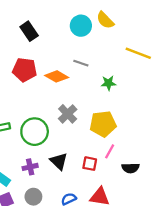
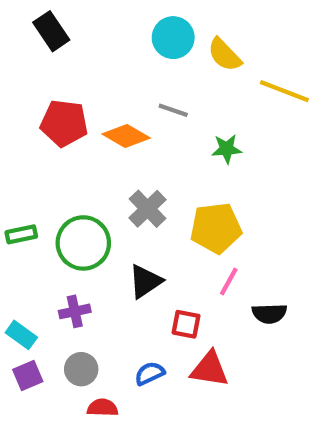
yellow semicircle: (105, 20) -> (224, 55), moved
black rectangle: (29, 31) -> (51, 31), moved
black triangle: (59, 161) -> (145, 281), moved, turned 42
red square: (90, 164) -> (186, 324), moved

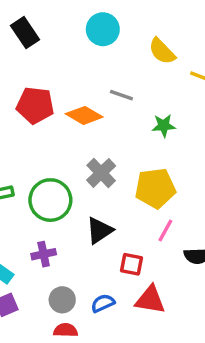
cyan circle: (173, 38) -> (103, 29), moved
gray circle: (81, 369) -> (62, 300), moved

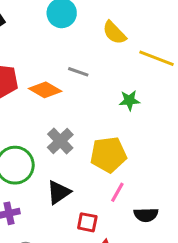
green star: (164, 126) -> (129, 100), moved

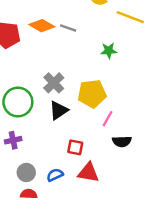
orange diamond: (45, 90) -> (42, 26), moved
black triangle: (59, 192) -> (59, 110), moved
pink line: (117, 192) -> (108, 119), moved

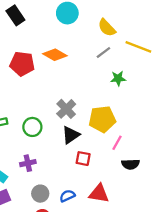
gray line: (68, 28) -> (103, 53), moved, turned -56
green circle: (18, 102) -> (32, 127), size x0.7
red square: (75, 147) -> (83, 159), moved

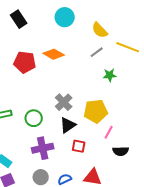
purple cross: (28, 163) -> (43, 148), moved, size x1.5

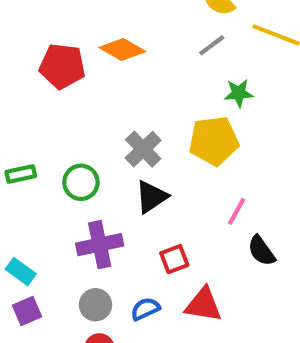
yellow pentagon: (96, 111) -> (214, 141), moved
red square: (79, 146) -> (174, 259), moved, turned -32
black semicircle: (121, 151) -> (261, 251), turned 56

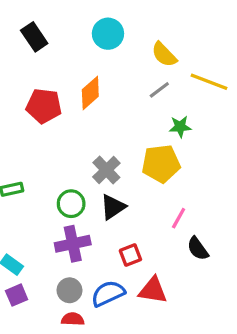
orange diamond: (122, 49) -> (90, 93), turned -72
green circle: (81, 182) -> (71, 204), moved
blue semicircle: (145, 309) -> (108, 293), size x1.5

